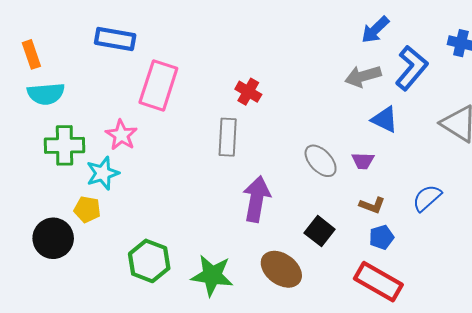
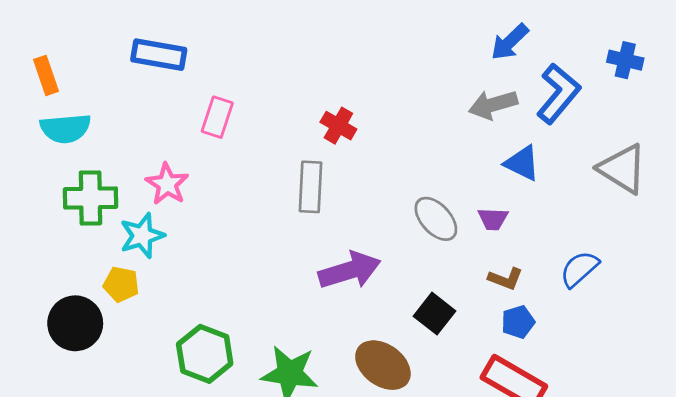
pink rectangle: (158, 85) -> (217, 117), size x0.6
purple arrow: (257, 199) -> (350, 270), turned 63

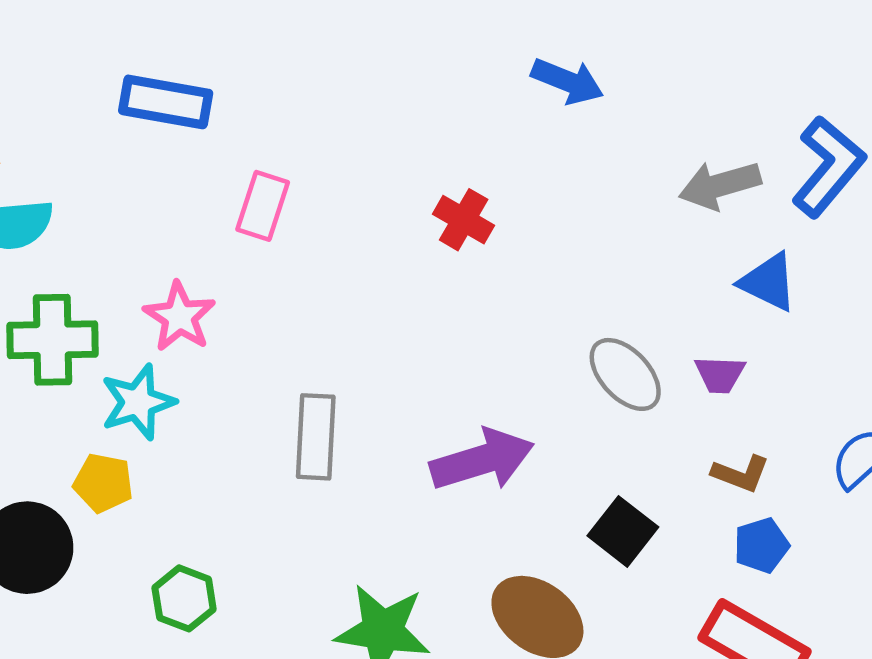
blue arrow: (510, 42) -> (567, 81), moved, turned -114
gray rectangle: (311, 187) -> (316, 437), moved
green hexagon: (205, 354) -> (184, 598), moved, size x0.7

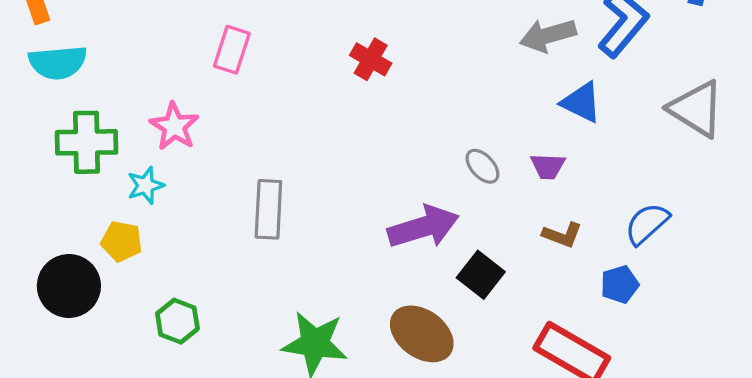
gray ellipse: (625, 374) -> (482, 166), size x0.7
cyan star: (138, 402) -> (146, 185), size x0.7
purple arrow: (482, 460) -> (423, 227), moved
blue pentagon: (761, 545) -> (620, 284), moved

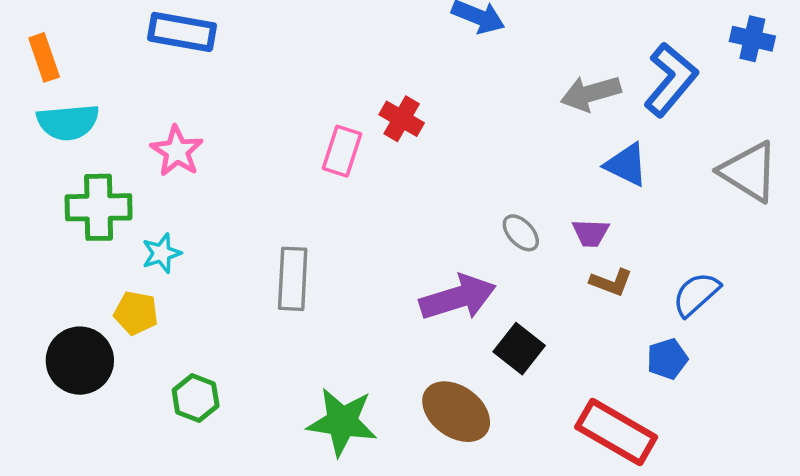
pink rectangle: (232, 50) -> (342, 151), moved
pink star: (174, 126) -> (177, 151), moved
brown L-shape: (562, 235) -> (611, 282), moved

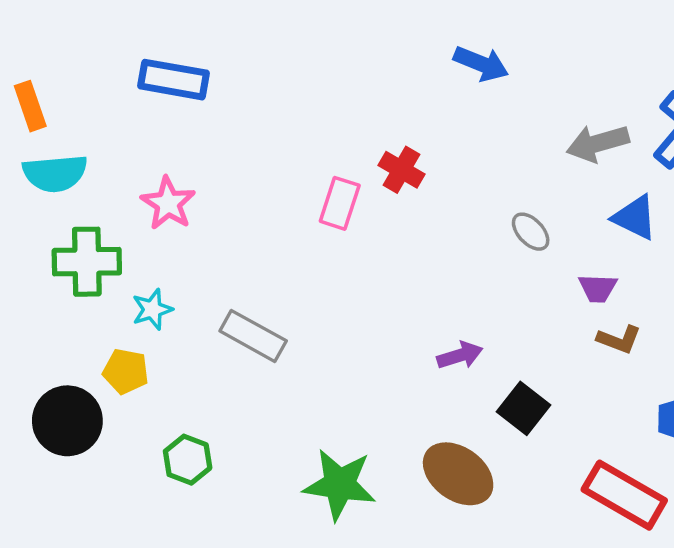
gray ellipse: (521, 233) -> (531, 232), moved
gray rectangle: (293, 279) -> (253, 336), moved, turned -64
purple arrow: (458, 298) -> (460, 355), size x0.6

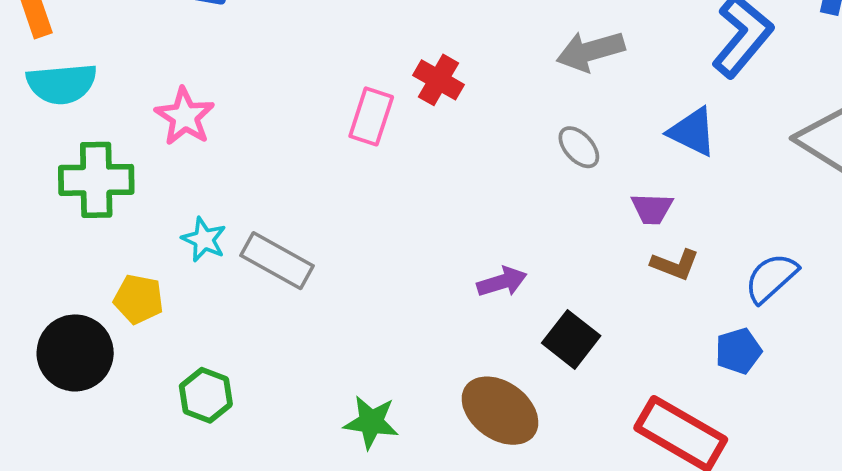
gray arrow: (598, 143) -> (590, 51), moved
cyan star: (152, 309) -> (204, 239), moved, turned -30
green star: (340, 484) -> (371, 422), size x0.7

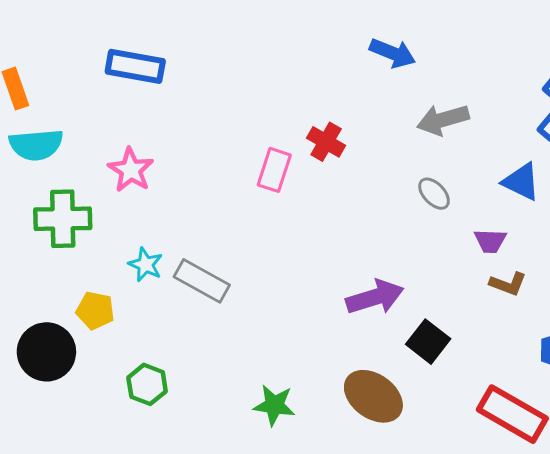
purple arrow: (502, 282) -> (375, 297), size x1.5

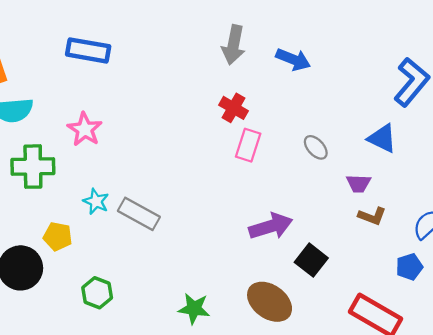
blue arrow: (393, 53) -> (293, 59), moved
gray arrow: (443, 120) -> (233, 45), moved, turned -63
pink rectangle: (274, 170) -> (248, 145), moved

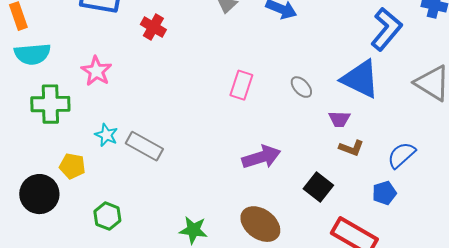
red cross: (233, 108) -> (153, 27), moved
blue triangle: (382, 138) -> (360, 79), size x1.5
black square: (311, 260) -> (318, 187), moved

